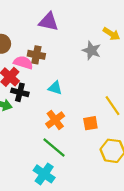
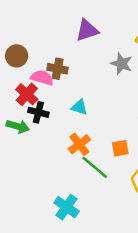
purple triangle: (49, 22) -> (87, 30), moved, turned -30
green line: (54, 147) -> (95, 167), moved

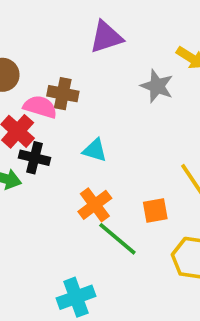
cyan cross: (67, 207) -> (76, 297), turned 35

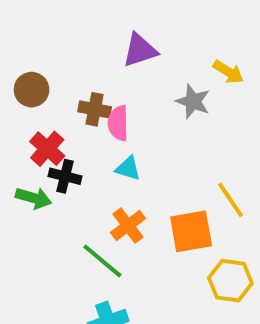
pink semicircle: (40, 107) -> (118, 123), moved, turned -108
orange square: (155, 211) -> (191, 231), size x1.6
green line: (117, 239) -> (102, 261), moved

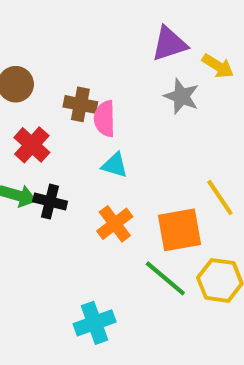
purple triangle: (140, 50) -> (169, 44), moved
black cross: (65, 176) -> (50, 202), moved
green line: (102, 261) -> (165, 278), moved

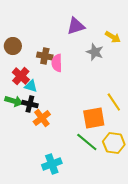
purple triangle: (169, 44) -> (76, 26), moved
cyan triangle: (115, 165) -> (31, 86), moved
orange cross: (115, 224) -> (42, 118), moved

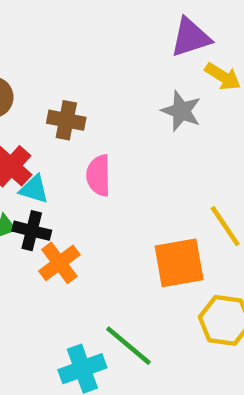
purple triangle: (76, 26) -> (191, 37), moved
pink semicircle: (57, 63) -> (99, 175), moved
green line: (87, 142) -> (128, 346), moved

